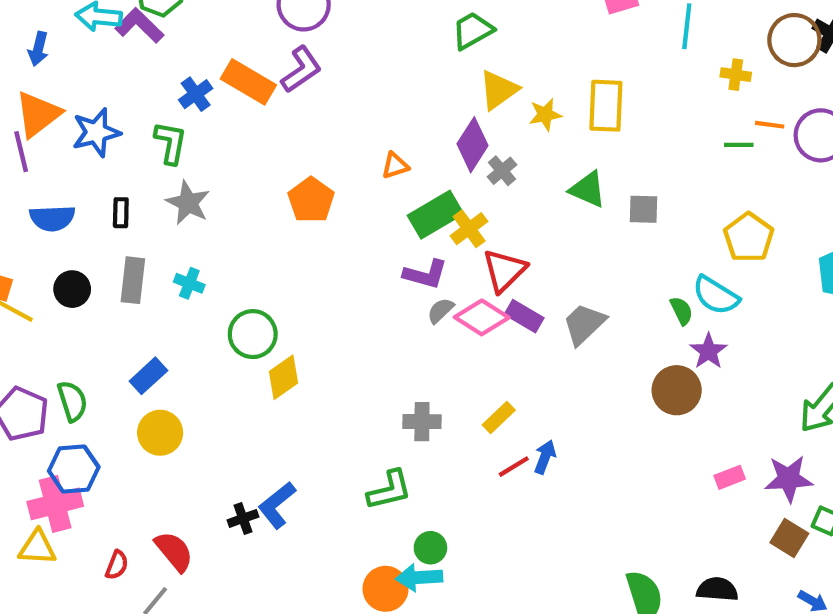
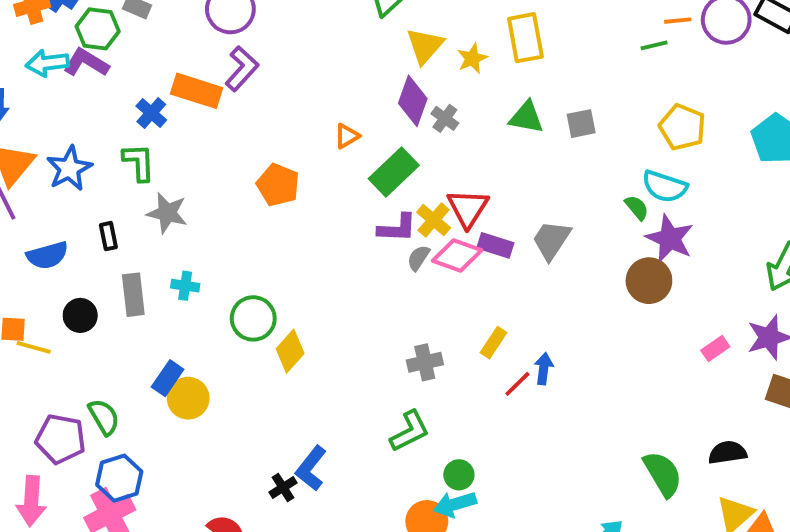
yellow cross: (469, 229) -> (434, 220), moved
purple star: (709, 351) -> (670, 239), size x1.4
yellow circle: (160, 433) -> (188, 398), moved

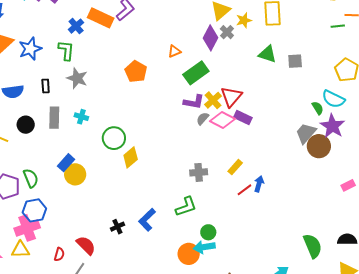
gray cross: (445, 118) -> (227, 32), moved
gray trapezoid: (551, 240) -> (306, 133), moved
blue L-shape: (311, 468) -> (147, 220), moved

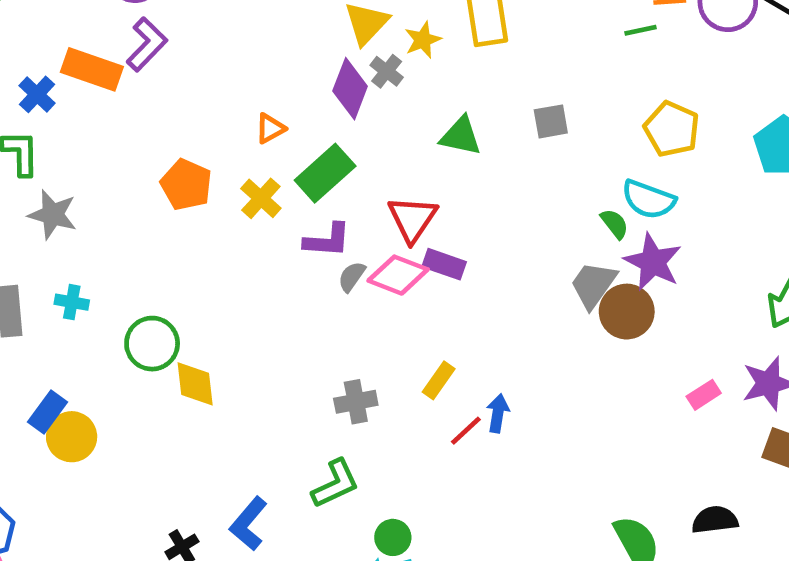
green triangle: (267, 54) -> (461, 136), moved
yellow cross: (213, 100) -> (261, 198), moved
yellow diamond: (131, 157) -> (195, 384), turned -50

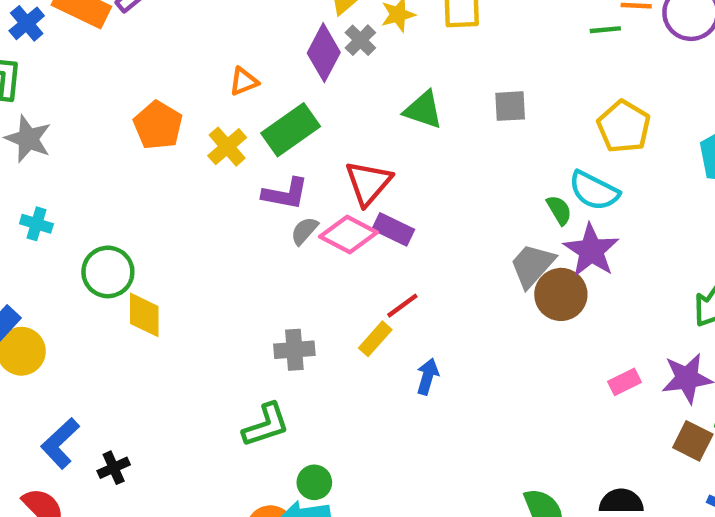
red line: (466, 431) -> (402, 306), moved
blue L-shape: (248, 524) -> (60, 443), moved

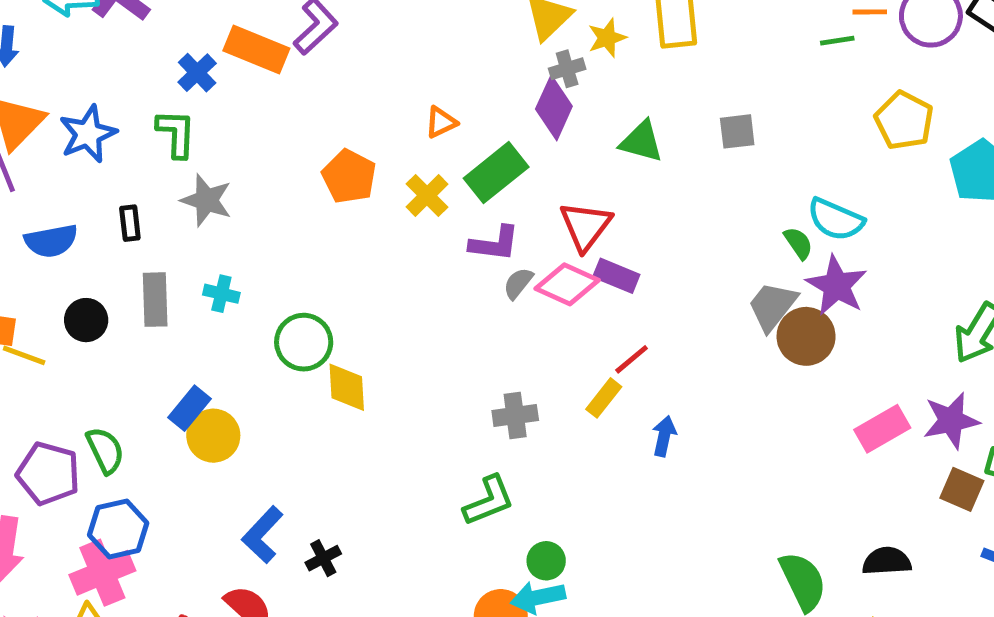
gray cross: (360, 40) -> (567, 69), turned 32
purple diamond: (324, 53) -> (554, 108), moved
yellow pentagon: (624, 127) -> (904, 121), moved
pink rectangle: (625, 382) -> (882, 429), size x1.5

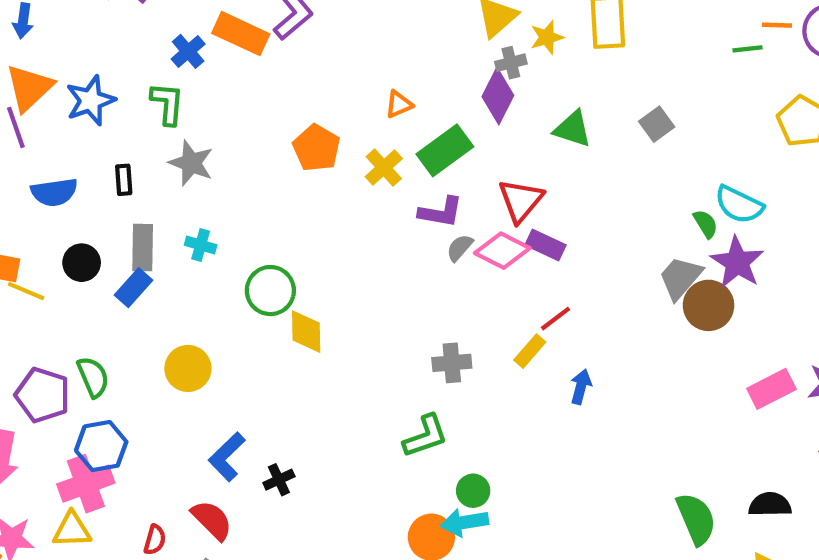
gray square: (737, 131) -> (657, 124), turned -32
blue rectangle: (189, 408) -> (133, 288), moved

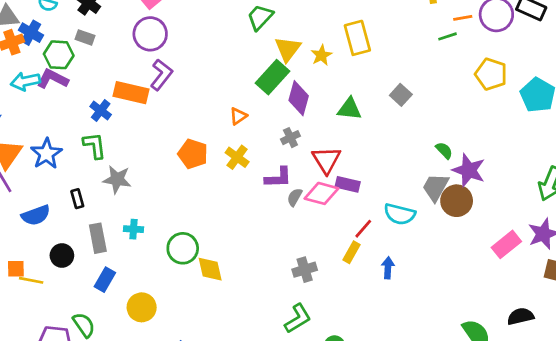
gray cross: (511, 63) -> (290, 138), moved
green rectangle: (445, 150) -> (272, 77), moved
cyan semicircle: (739, 205) -> (400, 214), moved
blue rectangle: (133, 288) -> (105, 280), moved

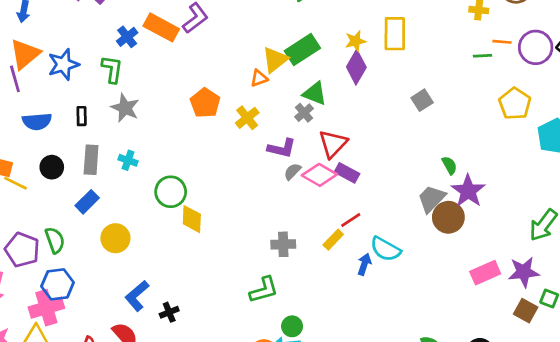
yellow triangle: (288, 49) -> (275, 60), moved
purple diamond: (299, 98) -> (356, 67), moved
green triangle: (349, 109) -> (315, 93), moved
gray cross: (290, 138) -> (304, 113), turned -30
cyan semicircle: (400, 214) -> (385, 249), moved

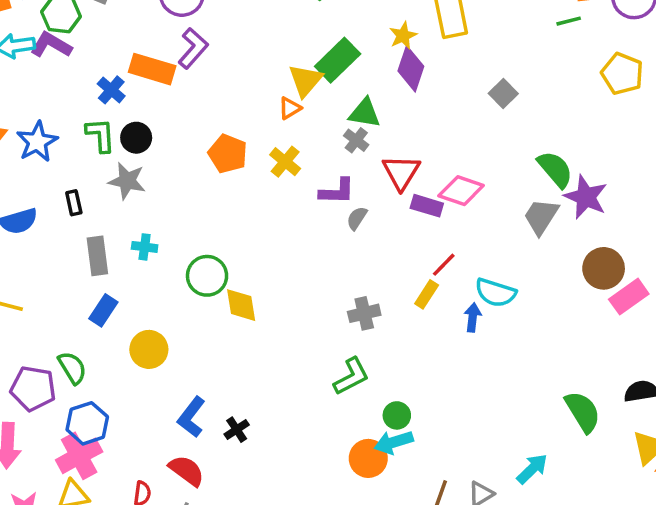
green semicircle: (449, 165) -> (555, 169), size x1.6
black circle: (52, 167) -> (136, 138), moved
pink diamond: (319, 175) -> (461, 191), moved
brown circle: (448, 217) -> (604, 268), moved

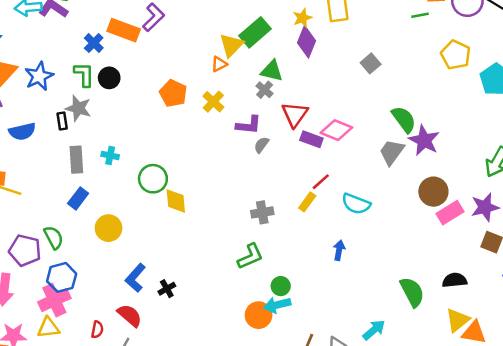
gray star: (127, 181) -> (78, 108), moved
blue arrow: (473, 317) -> (339, 250), moved

